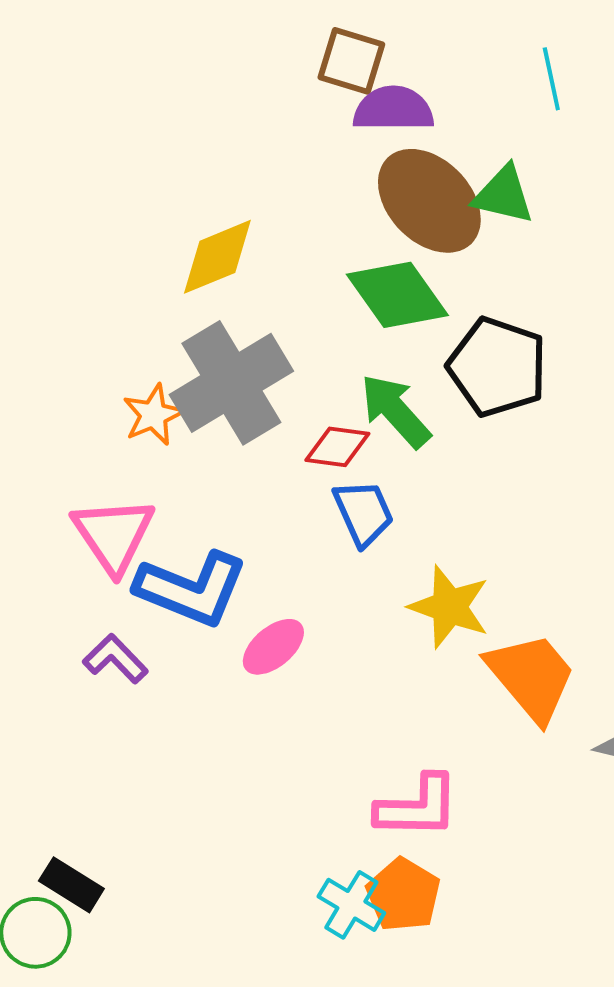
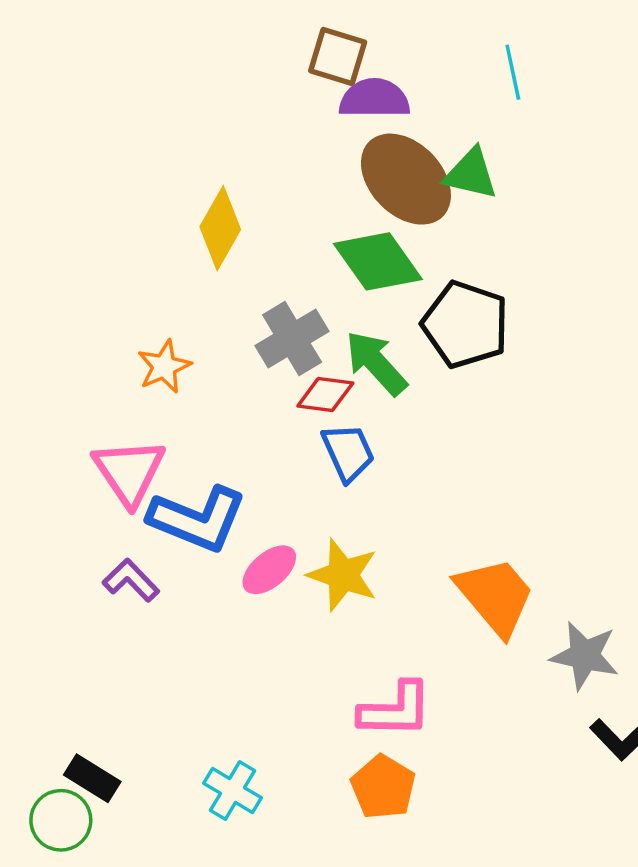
yellow diamond: (217, 257) -> (220, 228), turned -38
gray cross: (231, 383) -> (292, 338), moved, size x0.7
yellow star: (449, 607) -> (343, 575), moved
cyan cross: (351, 905) -> (233, 790), moved

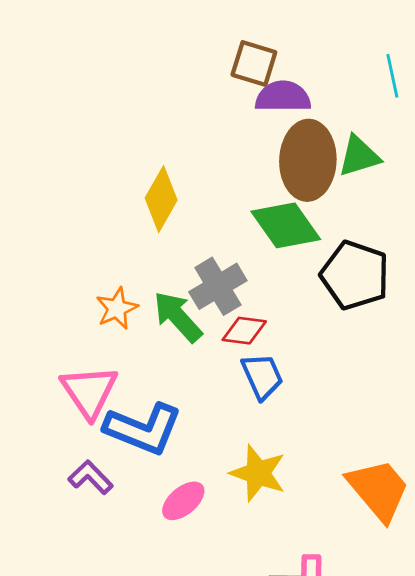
green triangle: (471, 174) -> (359, 156), turned -30
brown ellipse: (406, 179) -> (308, 160), turned 46
green arrow: (376, 363) -> (178, 317), moved
pink ellipse: (269, 570) -> (183, 501), moved

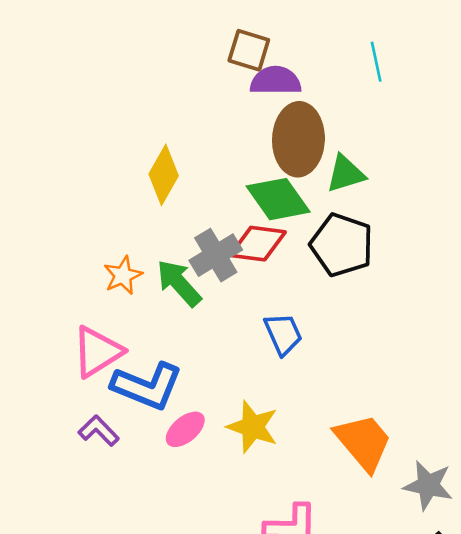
green triangle: (359, 156) -> (346, 174), moved
red diamond: (244, 331) -> (258, 244), moved, size x1.4
blue trapezoid: (262, 376) -> (283, 334), moved
pink triangle: (89, 391) -> (97, 352), turned 32
pink ellipse: (183, 501) -> (185, 429), moved

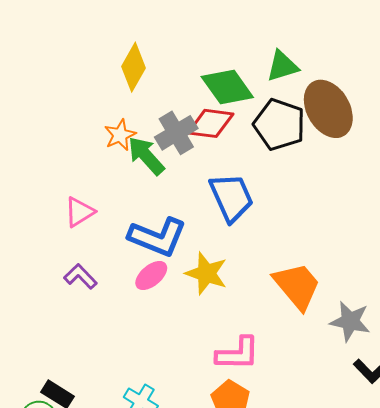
brown ellipse: (298, 139) -> (328, 109), moved, turned -32
orange star: (123, 275) -> (120, 135), moved
blue trapezoid: (283, 334) -> (231, 197), size x1.4
pink triangle: (97, 352) -> (79, 212), size x0.7
blue L-shape: (147, 386) -> (157, 237), moved

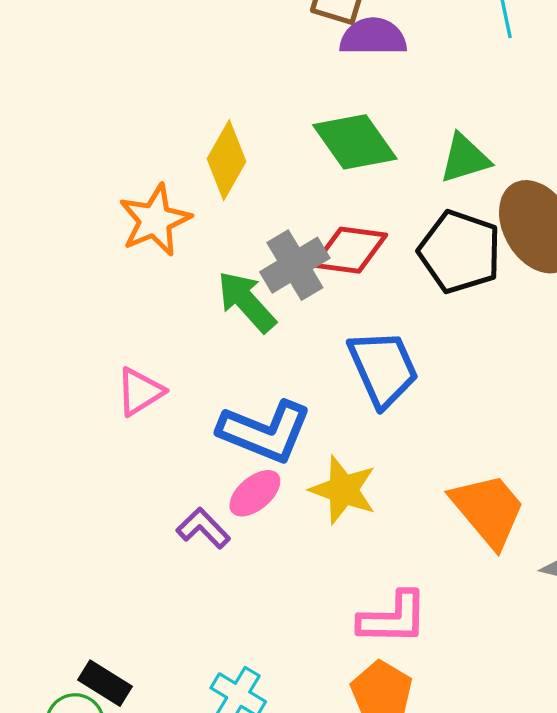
green diamond: (227, 87) -> (355, 142), moved
orange star: (120, 135) -> (155, 220), moved, size x1.4
purple L-shape: (80, 277) -> (203, 528), moved

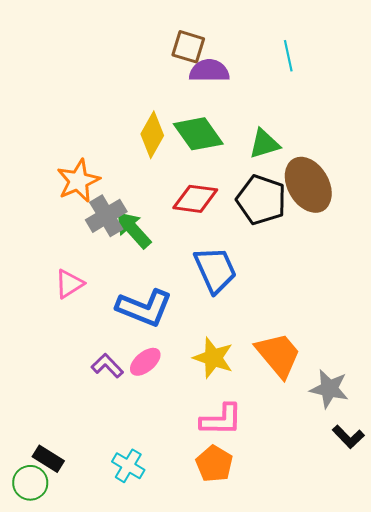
yellow diamond: (227, 160) -> (152, 135), moved
gray cross: (295, 265) -> (106, 216), moved
yellow star: (343, 490) -> (213, 358), moved
pink ellipse: (255, 493) -> (145, 362), moved

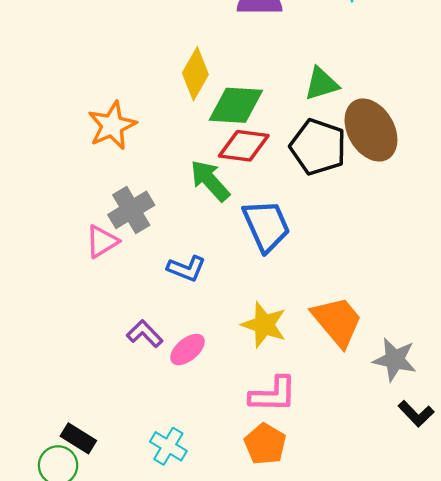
green diamond: (198, 134) -> (236, 105), moved, turned -51
gray cross: (106, 216) -> (131, 210), moved
green arrow: (133, 230) -> (210, 181), moved
blue L-shape: (144, 308) -> (186, 268), size x0.6
pink ellipse: (145, 362) -> (188, 349), moved

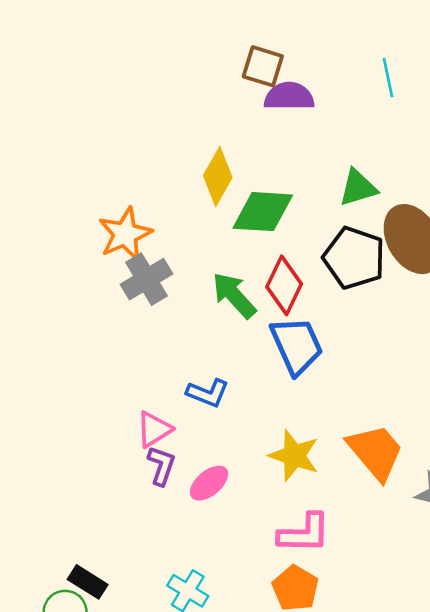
red diamond: (244, 146) -> (284, 285), moved, turned -72
gray cross: (131, 210) -> (146, 279), moved
pink triangle: (102, 241) -> (154, 429), moved
purple L-shape: (145, 334) -> (161, 466), turned 63

